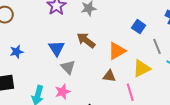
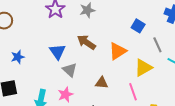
brown triangle: (109, 76) -> (102, 83), moved

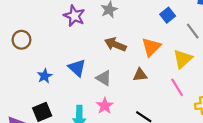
blue square: (138, 26) -> (168, 15), turned 32
blue triangle: (57, 52) -> (77, 68), moved
brown triangle: (102, 83) -> (140, 75), moved

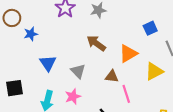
blue triangle: (77, 68) -> (48, 63), moved
blue star: (45, 76) -> (31, 34), moved
pink line: (177, 87) -> (126, 94), moved

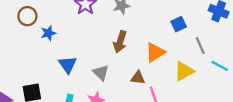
brown arrow: (96, 43) -> (120, 42), turned -108

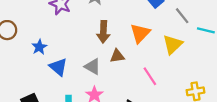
blue star: (48, 33) -> (39, 47), moved
brown triangle: (138, 78) -> (117, 56), moved

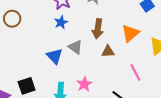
blue star: (39, 47) -> (61, 22), moved
gray triangle: (92, 67) -> (75, 47), moved

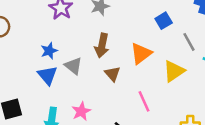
blue star: (61, 22) -> (49, 51), moved
brown triangle: (108, 52) -> (112, 74), turned 48

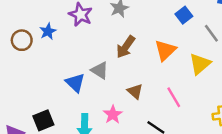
brown arrow: (102, 45) -> (126, 47), turned 30
blue star: (49, 51) -> (48, 31), moved
brown triangle: (112, 74) -> (135, 91), moved

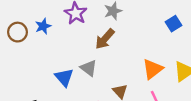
brown arrow: (126, 47) -> (105, 39), moved
orange triangle: (165, 50) -> (153, 69), moved

